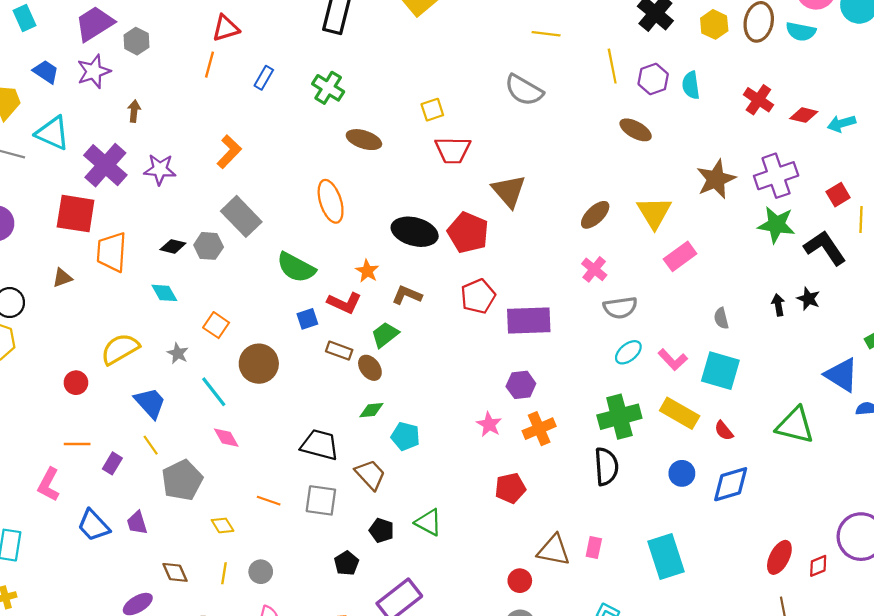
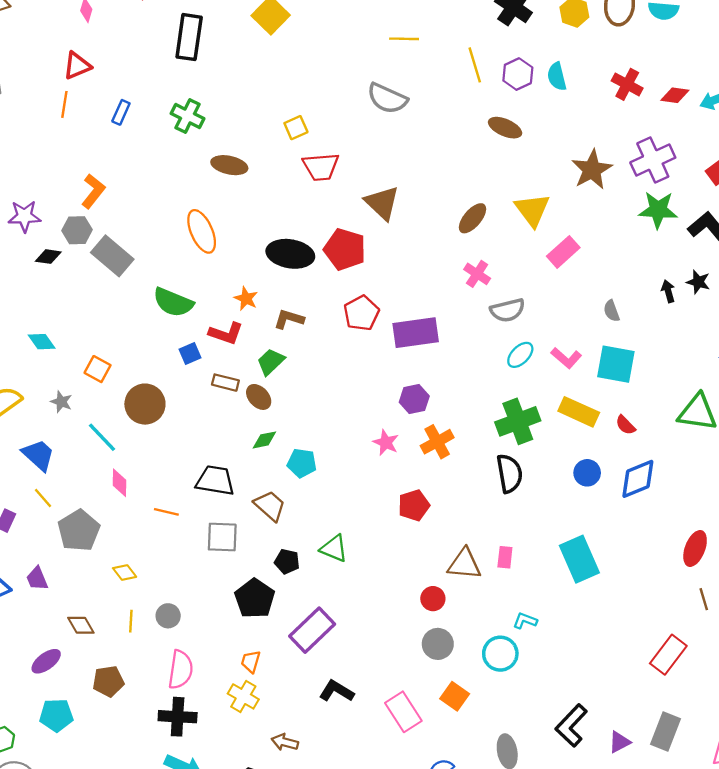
black diamond: (173, 246) -> (48, 257), moved
gray hexagon: (209, 246) -> (77, 230), moved
pink diamond: (226, 438) -> (119, 483), turned 36
orange line: (269, 501) -> (166, 512), moved
black pentagon: (347, 563) -> (255, 598), size x1.6

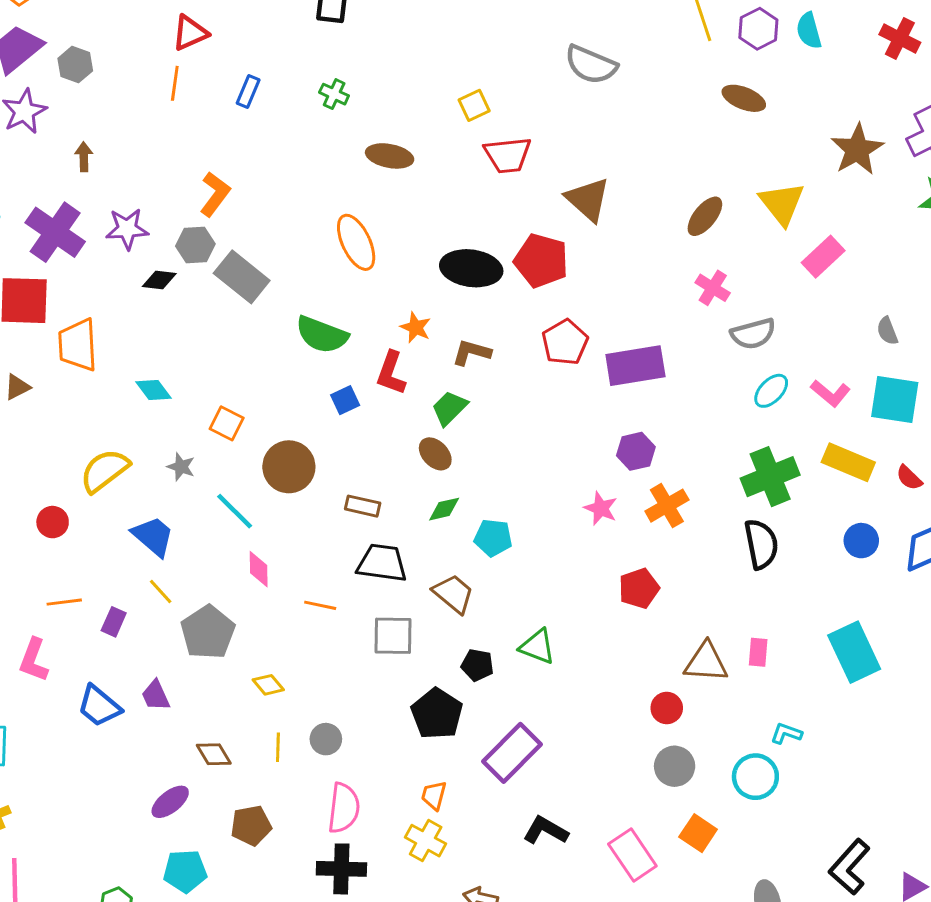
green cross: (188, 116) -> (334, 94), size x0.7
red L-shape: (226, 333) -> (391, 373), turned 92
brown rectangle: (225, 383) -> (363, 506), moved

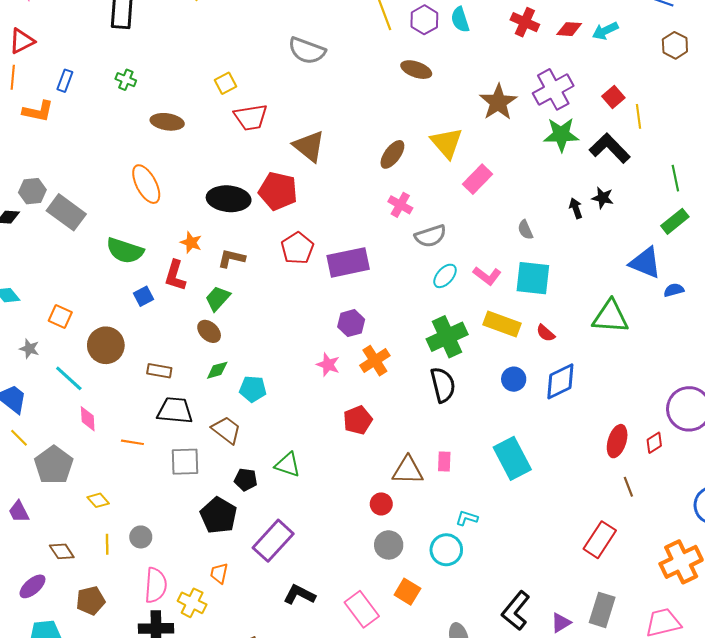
orange L-shape: (215, 194) -> (38, 111), moved, turned 68
yellow cross: (426, 841) -> (192, 603), moved

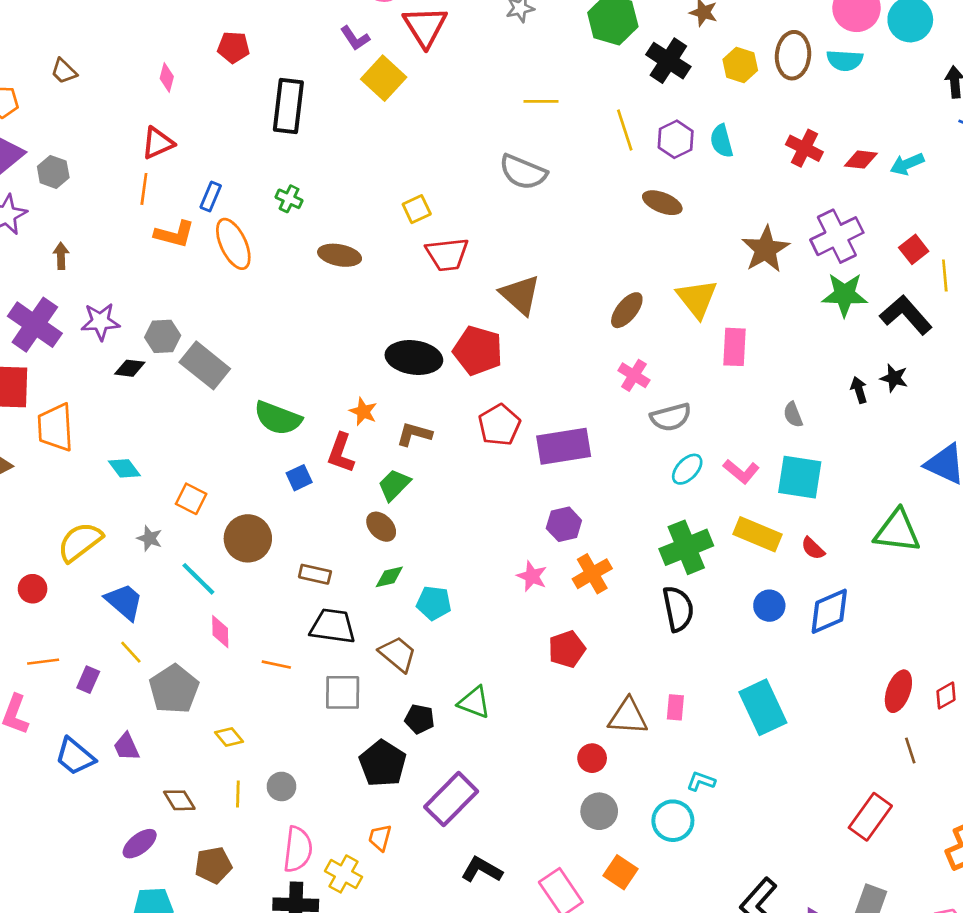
pink rectangle: (477, 179) -> (734, 347), turned -44
orange ellipse: (146, 184) -> (233, 244), moved

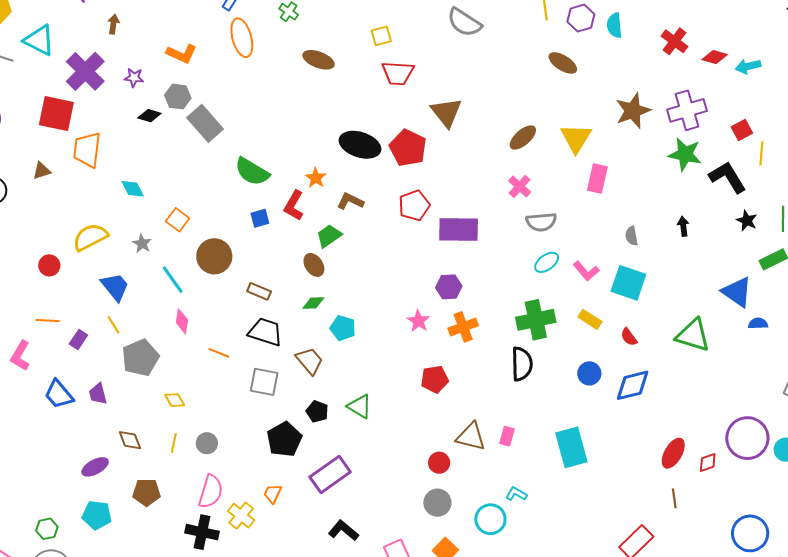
orange L-shape: (174, 234) -> (182, 54), moved
purple star: (100, 322) -> (134, 78), size x0.7
black star: (894, 378) -> (747, 221), moved
yellow rectangle: (758, 534) -> (590, 319), size x0.7

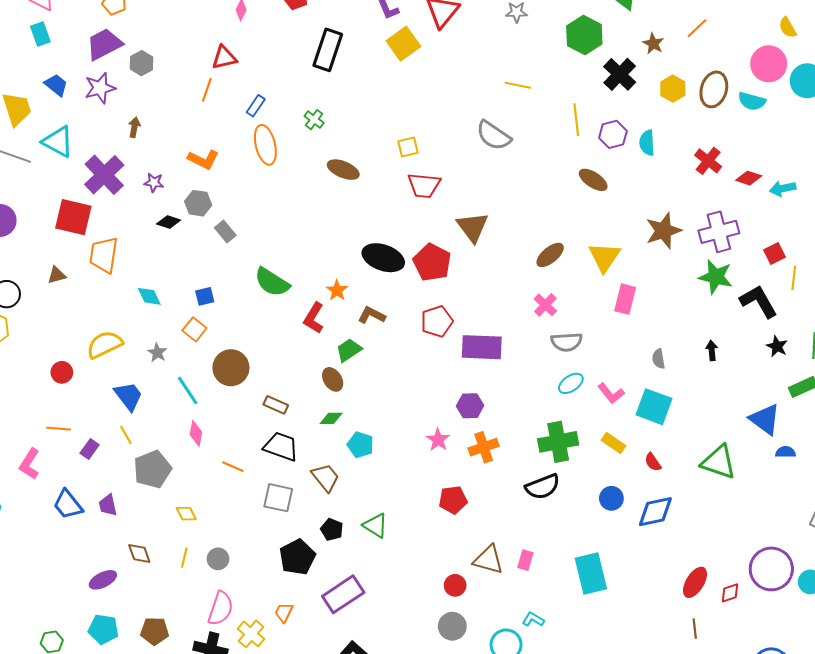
gray rectangle: (205, 123) -> (225, 231), size x0.6
blue square: (260, 218) -> (205, 296), moved
black semicircle: (522, 364) -> (543, 487), turned 68
brown pentagon: (146, 492) -> (155, 631), moved

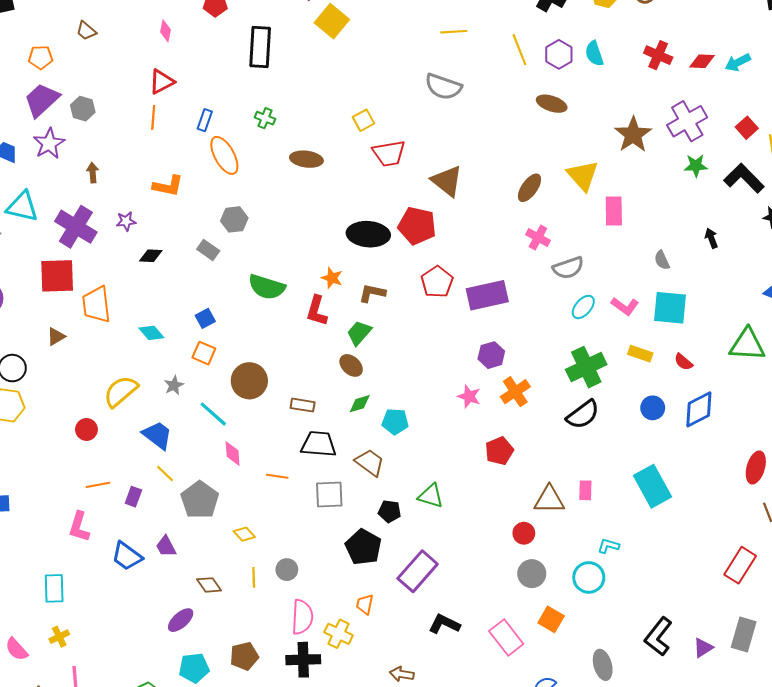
gray hexagon: (198, 203) -> (234, 219), moved
green star: (716, 277) -> (696, 166), size x0.7
gray star: (157, 353) -> (174, 385), turned 30

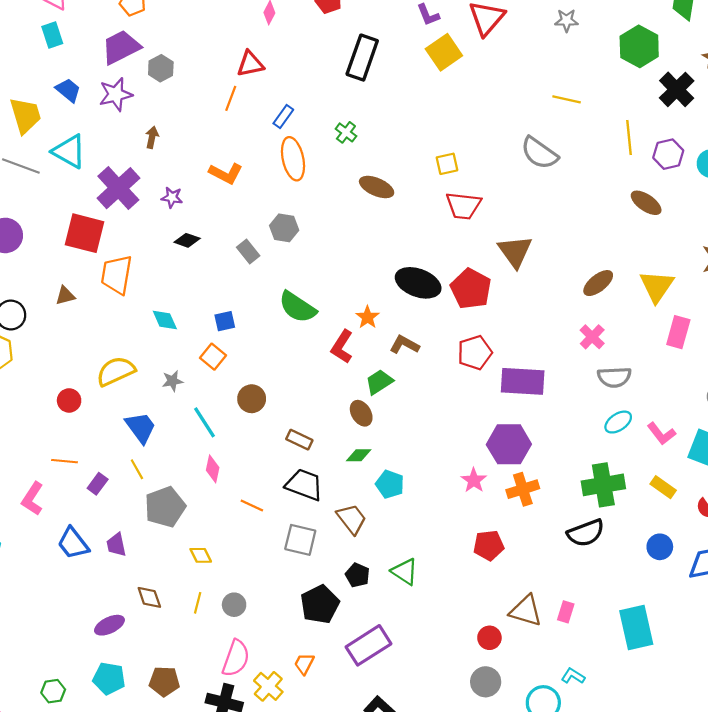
purple hexagon: (491, 355) -> (509, 444), size x1.5
brown circle: (249, 381) -> (252, 399), size x0.7

